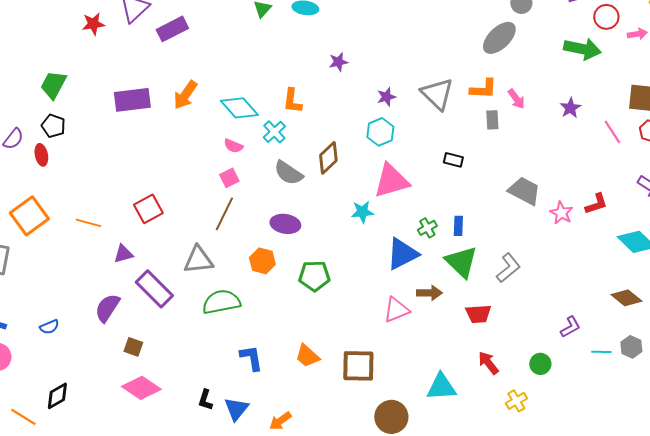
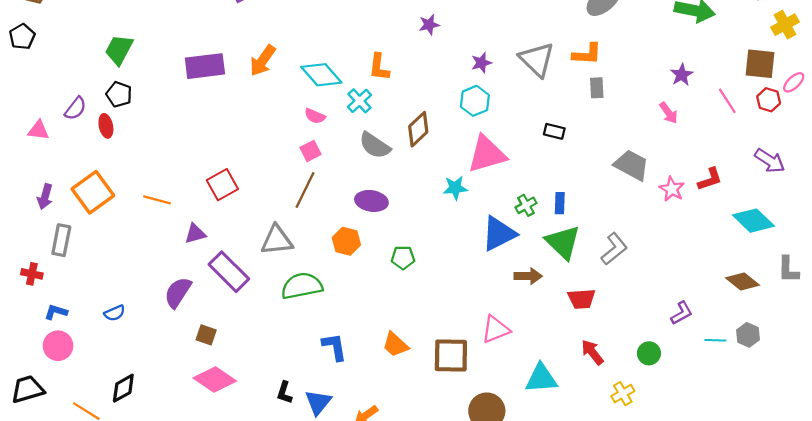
pink arrow: (516, 99) -> (669, 113), moved
green pentagon: (314, 276) -> (403, 258), size x0.7
pink triangle: (396, 310) -> (496, 329), moved

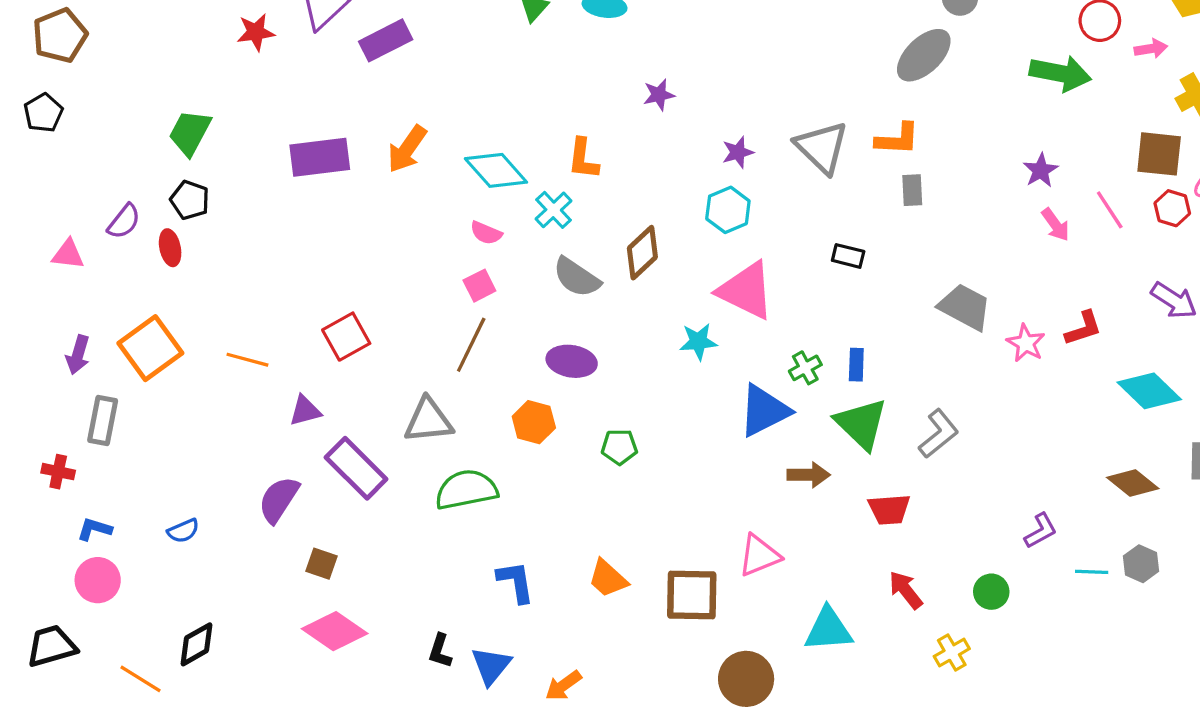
pink arrow: (669, 113) -> (1055, 225), moved
pink triangle: (487, 154) -> (746, 291), turned 42

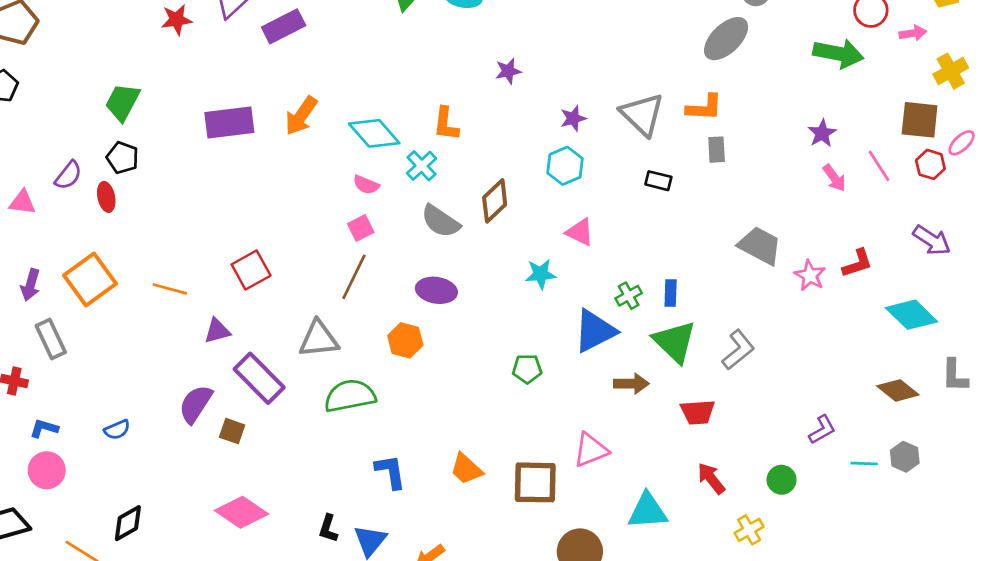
black rectangle: (848, 256) -> (658, 181), moved
pink triangle: (746, 291) -> (580, 232), size x0.6
gray rectangle: (103, 421) -> (51, 339), turned -36
green pentagon: (619, 447) -> (527, 369), moved
brown square: (321, 564) -> (232, 431), moved

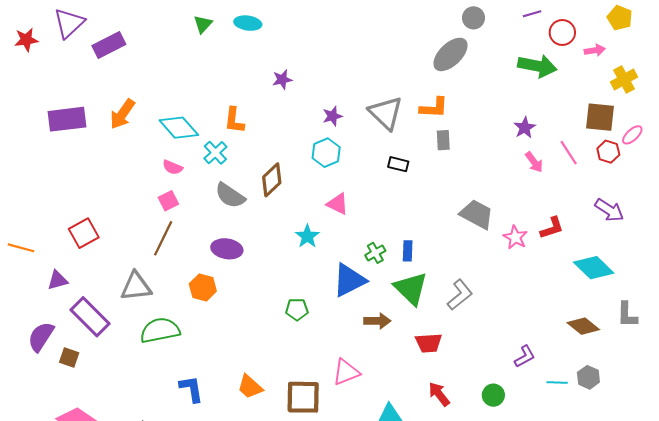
cyan star: (541, 274) -> (307, 236), turned -30

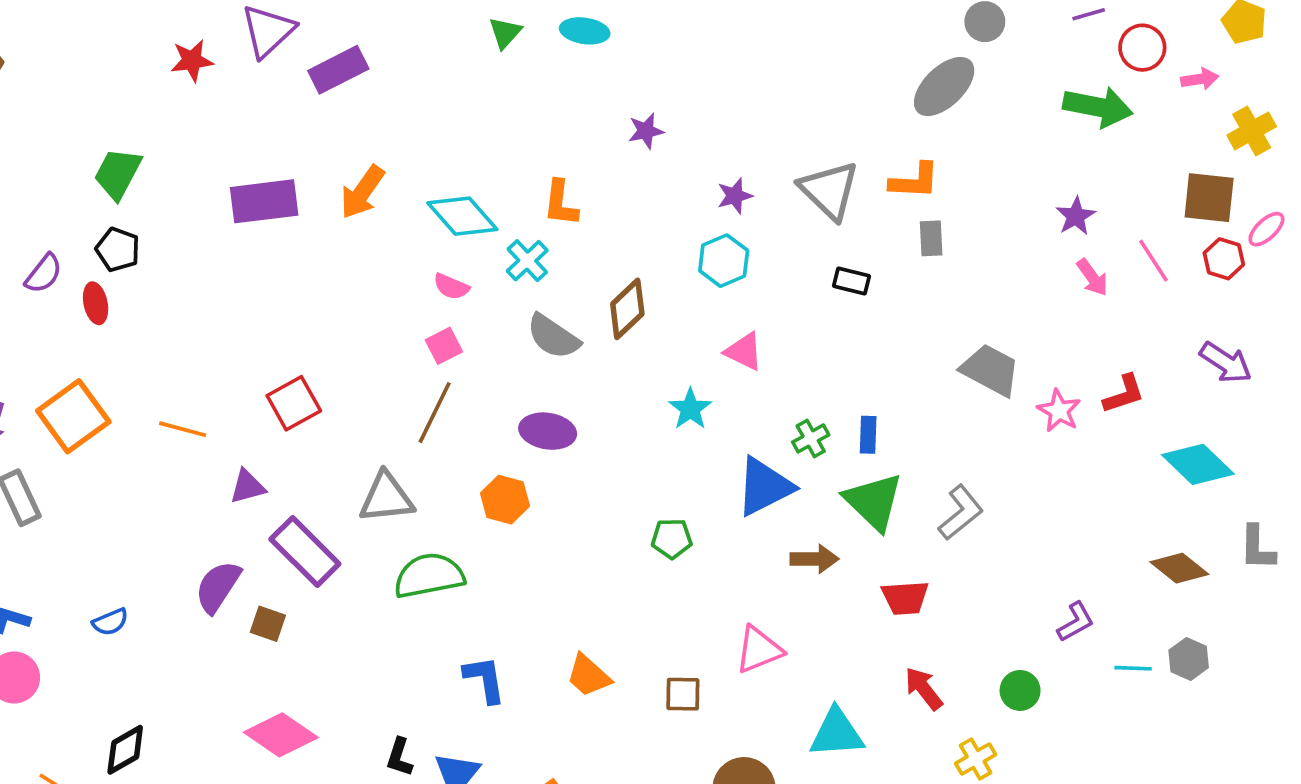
brown square: (303, 397) -> (683, 694), size x0.6

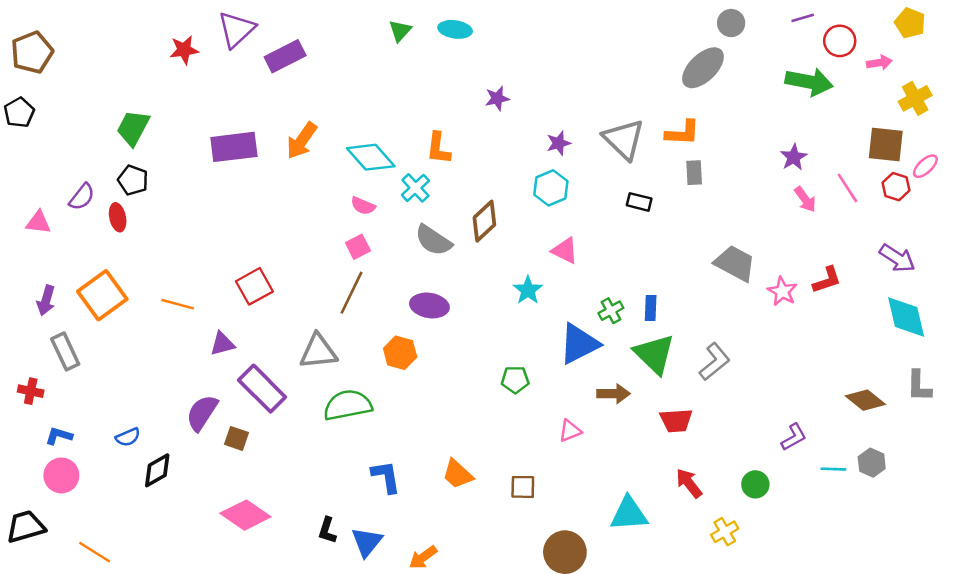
cyan diamond: (1198, 464) -> (906, 317), moved, turned 33
pink triangle: (759, 650) -> (570, 431), moved, size x0.7
black diamond: (125, 750) -> (157, 470), moved

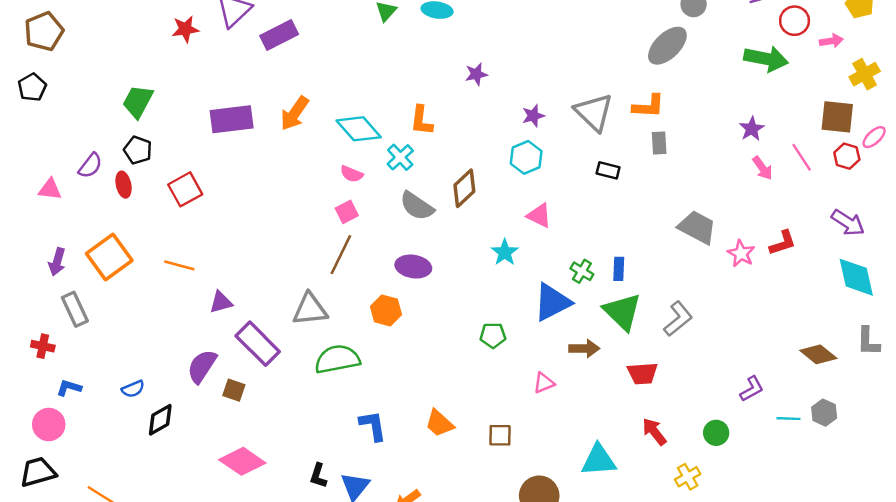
red square: (254, 286) -> (185, 189), moved
green cross: (611, 311) -> (582, 271), turned -30
pink circle: (61, 475) -> (49, 424), moved

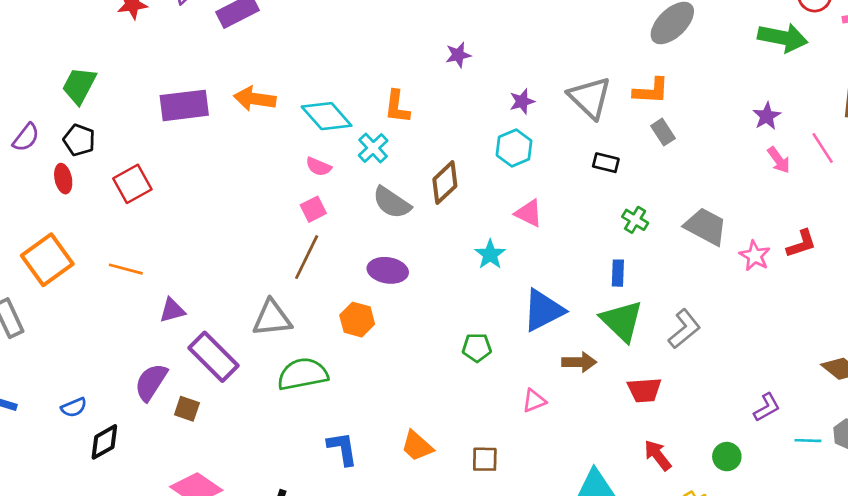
orange arrow: (295, 113) -> (255, 99), turned 63
gray rectangle: (659, 143) -> (663, 132), turned -30
purple semicircle: (90, 166) -> (26, 137), moved
green cross: (582, 271) -> (635, 220), moved

